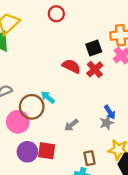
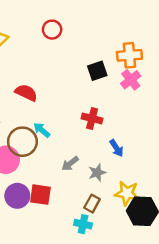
red semicircle: (71, 66) -> (26, 93), moved
red cross: (95, 69) -> (92, 118), moved, turned -35
gray star: (107, 123) -> (97, 173), moved
brown rectangle: (89, 158) -> (92, 204), turned 40

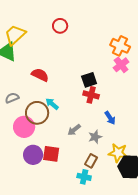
orange cross: (129, 55) -> (120, 46), turned 30
black square: (97, 71) -> (89, 80), moved

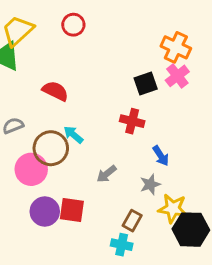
red circle: (60, 26) -> (73, 25), moved
black square: (89, 80) -> (146, 83), moved
gray star: (95, 137) -> (150, 184), moved

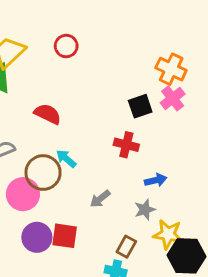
blue arrow: (161, 156) -> (156, 180), turned -70

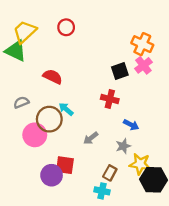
blue arrow: (156, 180) -> (131, 125), turned 40
purple circle: (37, 237) -> (52, 175), moved

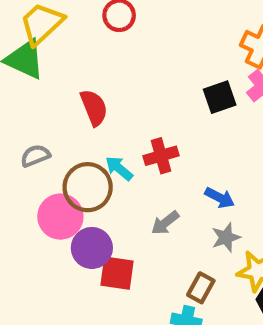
red semicircle: (53, 77) -> (94, 108), turned 42
red cross: (110, 99) -> (161, 156), moved, turned -30
blue arrow: (131, 125) -> (220, 198), moved
purple circle: (52, 175) -> (92, 248), moved

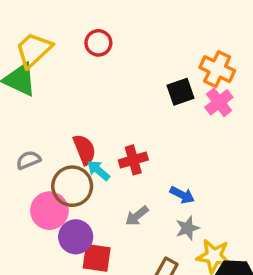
black square: (220, 97) -> (180, 92), moved
red semicircle: (94, 108) -> (84, 149), moved

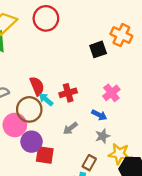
red circle: (98, 43) -> (46, 18), size x1.5
pink cross: (219, 102) -> (111, 93), moved

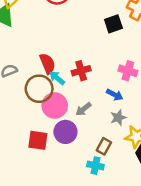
pink cross: (111, 93) -> (128, 71), turned -35
pink circle: (15, 125) -> (55, 106), moved
purple circle: (31, 142) -> (65, 132), moved
red square: (45, 155) -> (38, 140), moved

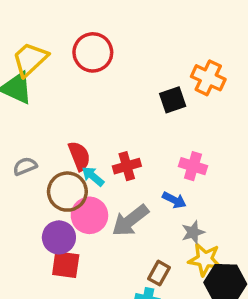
gray arrow: (83, 109) -> (130, 220), size x1.6
gray star: (118, 118) -> (193, 232), moved
purple circle: (65, 132) -> (59, 237), moved

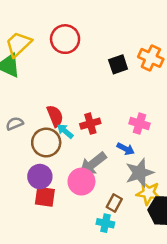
black square: (173, 100) -> (118, 64), moved
pink circle: (89, 215) -> (81, 182), moved
gray star: (193, 232) -> (139, 173), size x1.6

